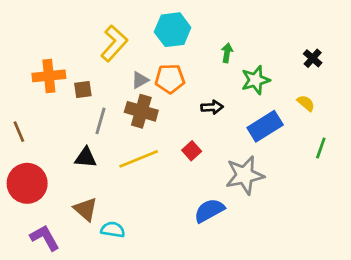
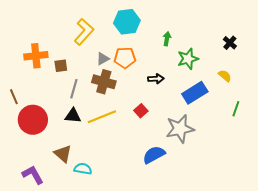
black triangle: (86, 158) -> (73, 116), moved
red circle: (27, 183) -> (33, 120), moved

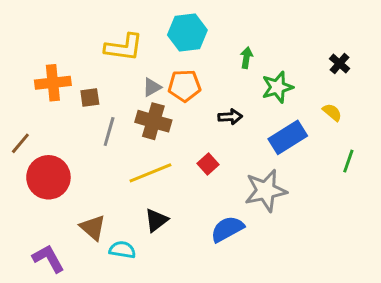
yellow L-shape: (84, 32) -> (124, 47), turned 56
brown line: (14, 97) -> (20, 143), turned 63
black triangle: (73, 116) -> (156, 220), moved, turned -42

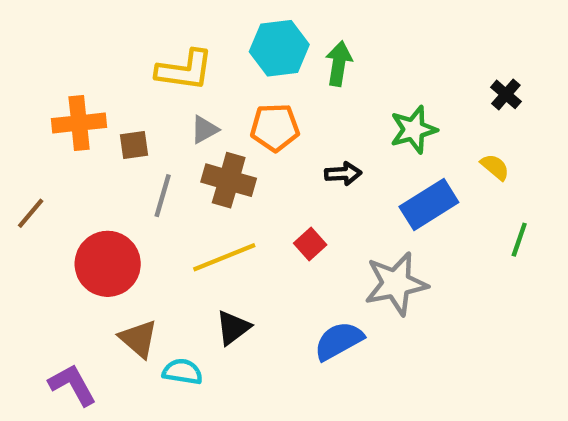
green arrow: (246, 58) -> (339, 64), moved, size x1.4
gray triangle: (152, 87) -> (204, 130), moved
red circle: (48, 177) -> (108, 264), moved

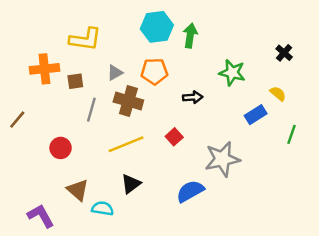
yellow L-shape: (185, 70) -> (85, 39), moved
green star: (414, 130) -> (232, 73), turned 30
blue rectangle: (429, 204) -> (256, 115), moved, size x0.7
red circle: (108, 264) -> (61, 148), size x0.6

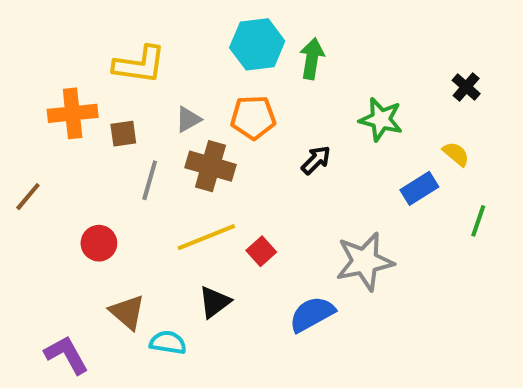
black arrow: (193, 97) -> (316, 160), turned -42
red square: (174, 137) -> (261, 251), moved

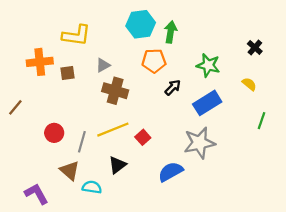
orange pentagon: (253, 117) -> (154, 61), moved
gray line: (150, 180) -> (82, 142), moved
blue rectangle: (419, 188) -> (207, 103), moved, size x1.4

